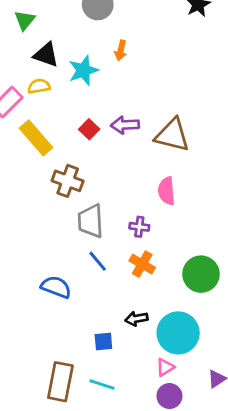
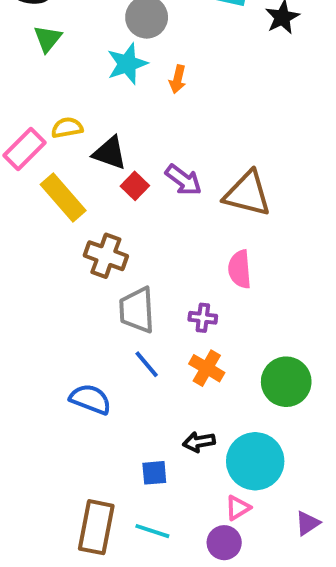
black triangle: (46, 55) -> (110, 153), moved
cyan star: (83, 70) -> (127, 64), moved
purple arrow: (125, 125) -> (183, 180), turned -140
purple circle: (169, 396) -> (224, 543), moved

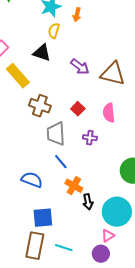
yellow semicircle: (67, 128) -> (54, 31), moved, turned -63
red square: (135, 186) -> (78, 109), moved
orange cross: (207, 368) -> (74, 186), moved
black arrow: (199, 442) -> (88, 202), turned -91
blue square: (154, 473) -> (43, 218), moved, size x1.5

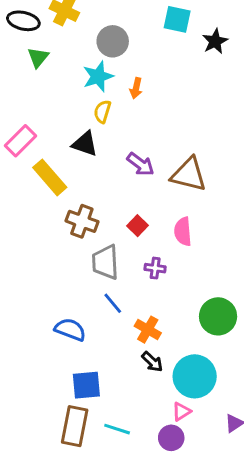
orange cross: (74, 186) -> (148, 330), moved
black arrow: (88, 202) -> (152, 362), turned -35

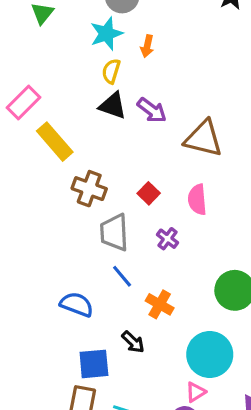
black triangle: (85, 144) -> (113, 106), moved
purple arrow: (140, 164) -> (152, 110), moved
purple cross: (155, 268) -> (167, 239), turned 30
black arrow: (152, 362) -> (133, 342), moved

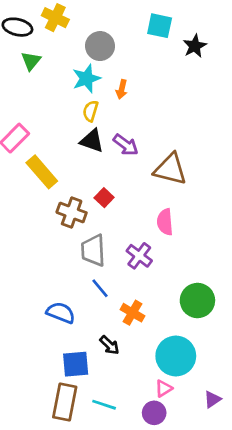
red square: (149, 193) -> (104, 198), moved
purple cross: (167, 239) -> (139, 256), size x1.4

